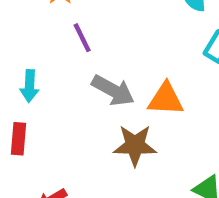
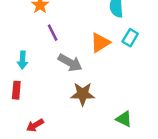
orange triangle: (166, 99) -> (100, 43), moved, turned -35

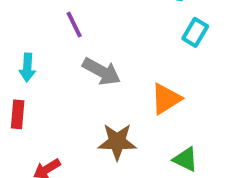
orange triangle: (100, 43) -> (166, 99), moved
brown star: (83, 94) -> (117, 142), moved

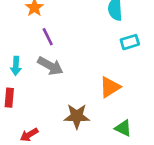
cyan rectangle: (195, 32) -> (130, 42), turned 42
gray arrow: (102, 71) -> (50, 66), moved

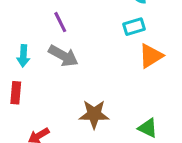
cyan rectangle: (130, 42) -> (134, 27), moved
orange triangle: (110, 87) -> (151, 56), moved

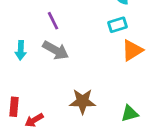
red rectangle: (16, 93) -> (14, 107), moved
green triangle: (148, 128) -> (130, 113), turned -42

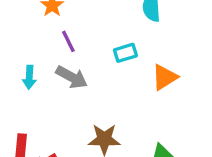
cyan rectangle: (118, 25) -> (125, 53), moved

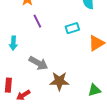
gray arrow: (72, 77) -> (38, 63), moved

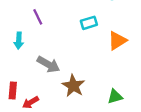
purple line: (37, 21) -> (38, 17), moved
brown star: (59, 81) -> (73, 86), turned 30

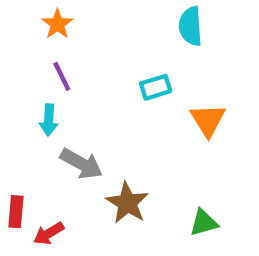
cyan arrow: (19, 41) -> (49, 120), moved
orange triangle: (117, 41) -> (208, 120), turned -30

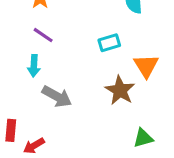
purple line: (62, 76) -> (43, 35), turned -30
brown star: (127, 203) -> (120, 90), moved

